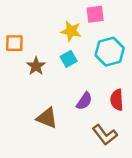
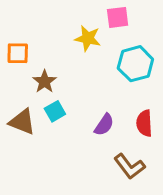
cyan square: (69, 59) -> (55, 111), moved
brown triangle: (47, 118) -> (22, 122), moved

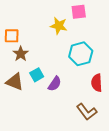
cyan hexagon: (135, 64) -> (81, 54), moved
brown star: (45, 82) -> (21, 54), moved
purple semicircle: (104, 125) -> (55, 84), moved

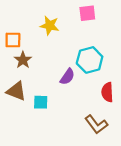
yellow star: (59, 26) -> (50, 26), moved
cyan square: (37, 75) -> (41, 102), moved, turned 32
purple semicircle: (55, 84) -> (67, 77), moved

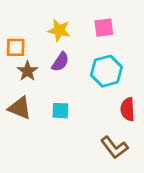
pink square: (87, 13) -> (104, 28), moved
purple semicircle: (67, 77) -> (60, 62), moved
cyan square: (41, 102) -> (60, 111), moved

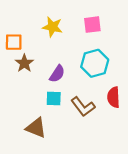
purple semicircle: (60, 62) -> (57, 74), moved
brown triangle: (20, 108) -> (36, 128), moved
brown L-shape: (114, 147) -> (83, 107), moved

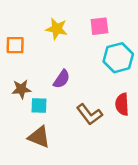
brown star: (24, 63) -> (21, 89), moved, turned 30
cyan hexagon: (95, 63) -> (118, 58), moved
cyan square: (54, 98) -> (39, 106), moved

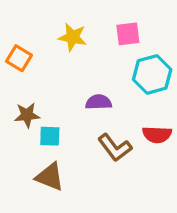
orange square: (15, 45) -> (19, 58), turned 30
purple semicircle: (62, 79) -> (99, 102), moved, turned -126
red semicircle: (122, 104) -> (157, 135), turned -85

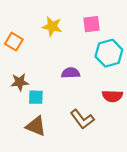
brown L-shape: (115, 148) -> (82, 119), moved

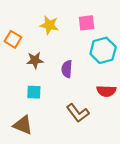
purple semicircle: (71, 73) -> (67, 69), turned -84
brown star: (20, 82) -> (35, 60), moved
brown triangle: (36, 126) -> (23, 125), moved

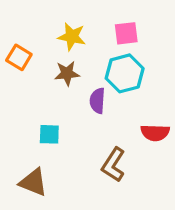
cyan hexagon: (103, 50) -> (125, 73), moved
brown star: (35, 60) -> (67, 73), moved
brown L-shape: (78, 113) -> (113, 165), turned 70

